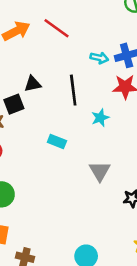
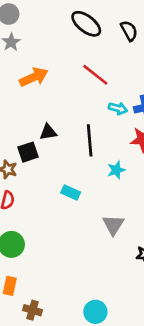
red line: (57, 28) -> (95, 75), moved

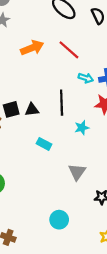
orange arrow: (34, 77) -> (32, 48), moved
black triangle: (48, 132) -> (32, 110), moved
cyan circle: (95, 312) -> (59, 220), moved

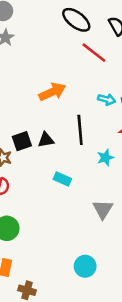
orange arrow: (32, 48) -> (52, 92), moved
red line: (69, 50) -> (94, 53), moved

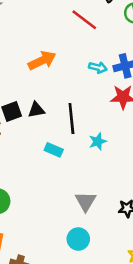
black line: (80, 130) -> (71, 118), moved
cyan star: (105, 158) -> (98, 141), moved
gray triangle: (103, 209) -> (86, 201), moved

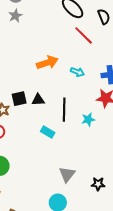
cyan arrow: (98, 68) -> (77, 72), moved
cyan star: (98, 141) -> (88, 119), moved

